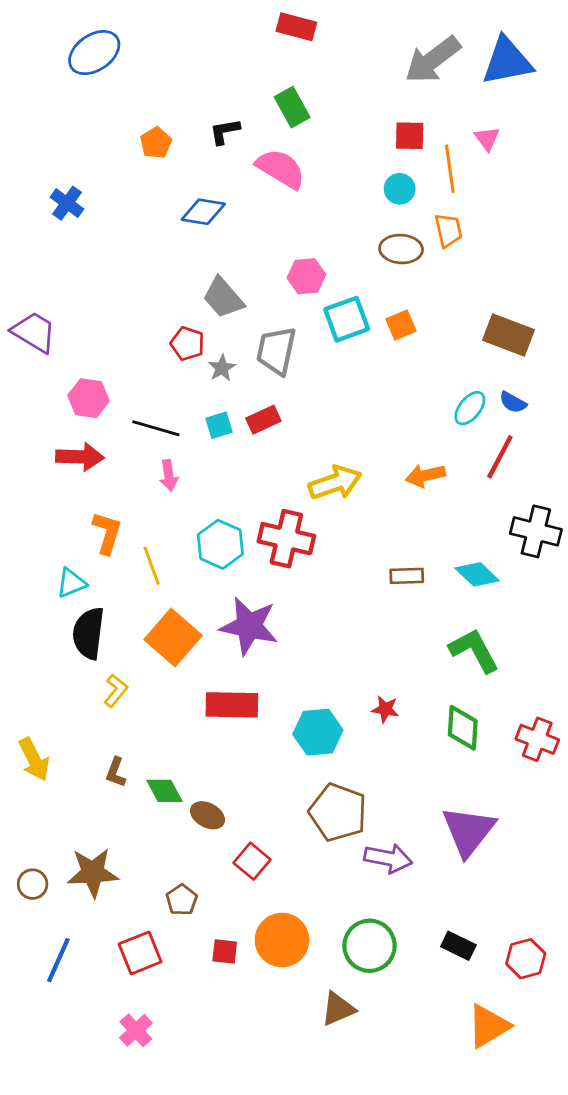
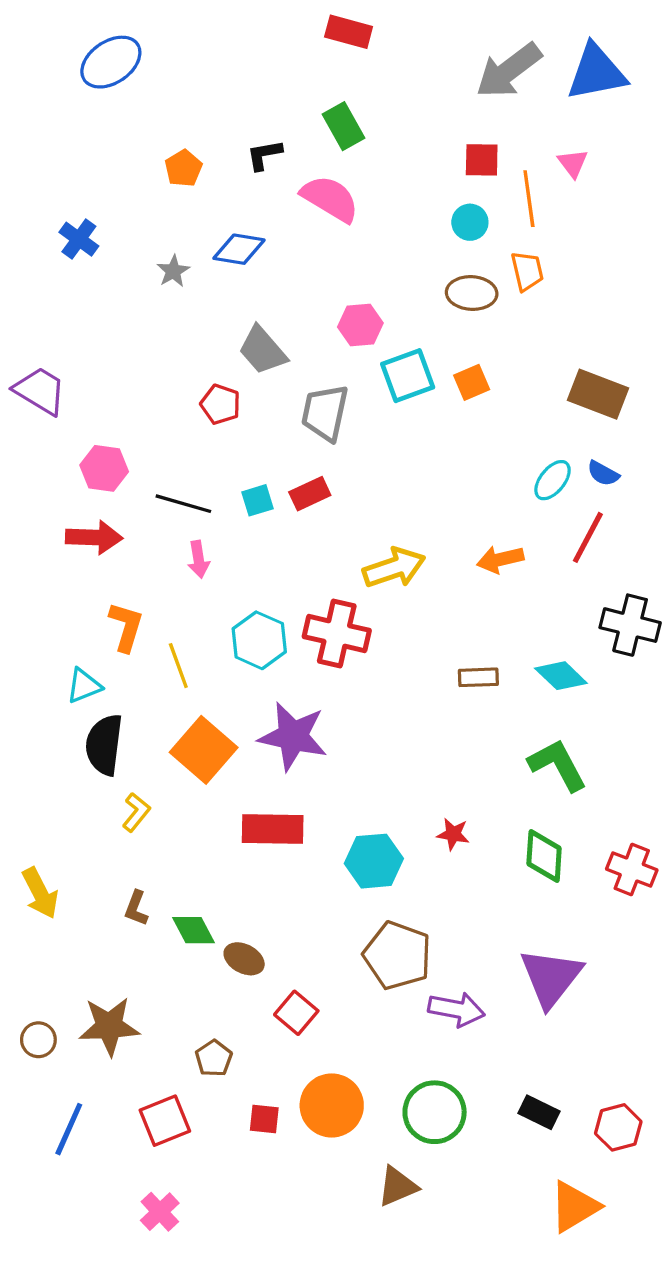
gray star: (222, 368) -> (173, 271), moved

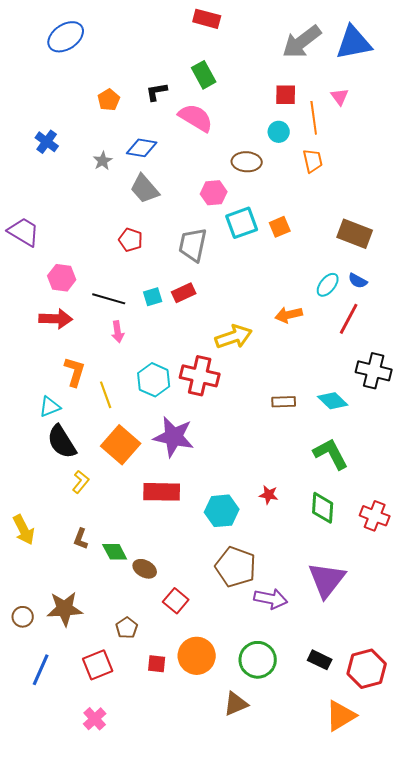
brown ellipse: (472, 293) -> (247, 162), moved
gray trapezoid: (263, 350) -> (145, 189), moved
orange arrow: (500, 559) -> (289, 315), moved
black semicircle: (104, 745) -> (62, 442), turned -39
red hexagon: (618, 1127) -> (367, 669), size x1.4

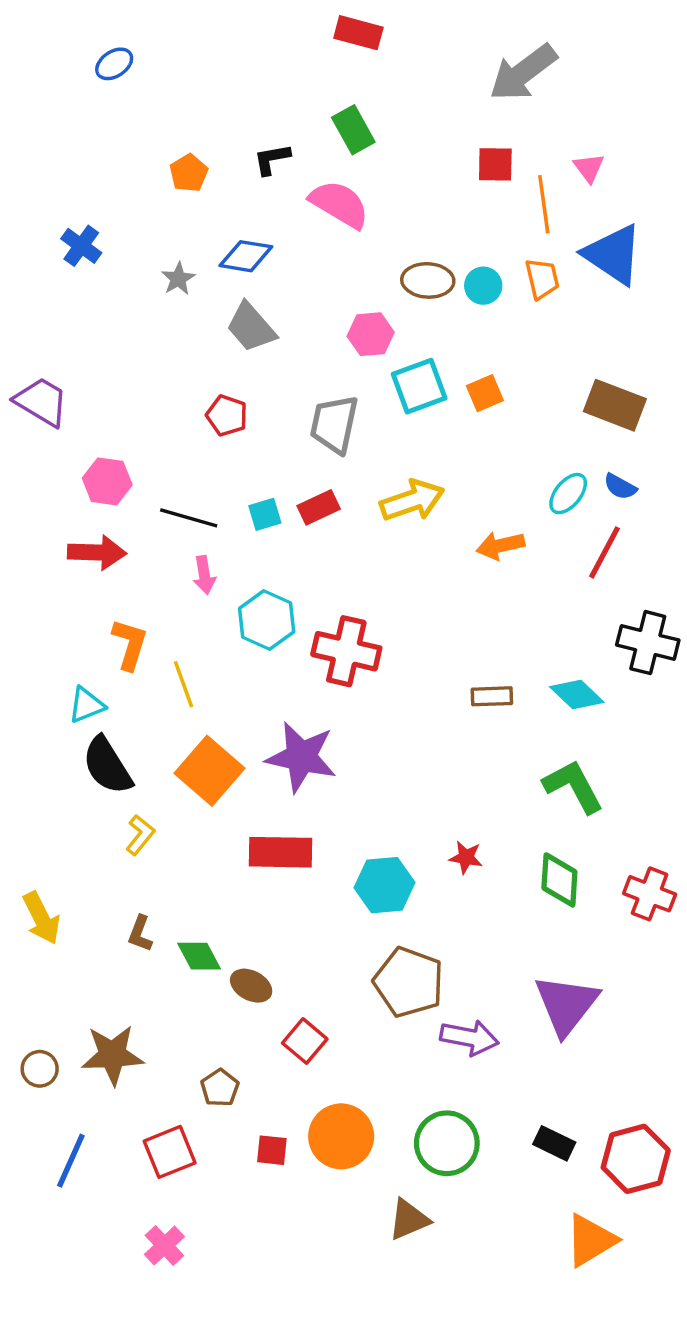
blue ellipse: (66, 37) -> (114, 64), size x0.6
blue triangle: (354, 43) -> (613, 254), moved, turned 45
cyan circle: (279, 132) -> (483, 286), moved
yellow arrow: (234, 337) -> (412, 500), moved
cyan hexagon: (154, 380) -> (267, 620), moved

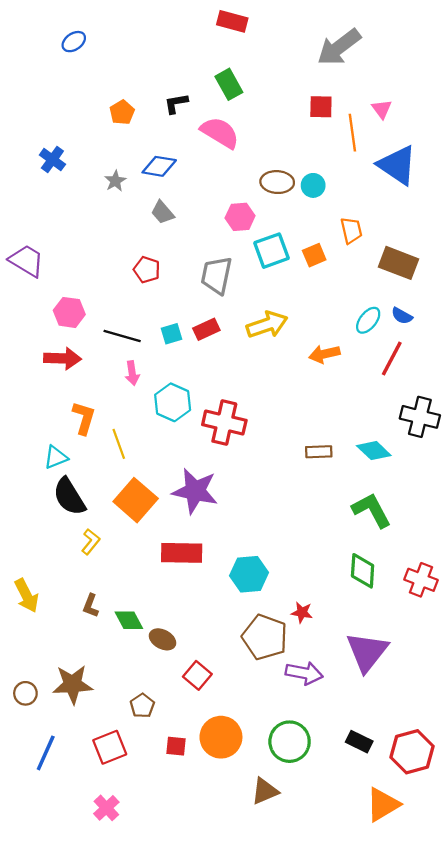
orange trapezoid: (542, 279) -> (351, 230), moved
gray trapezoid: (251, 327) -> (163, 212), size x0.7
red star: (466, 857) -> (302, 612), moved

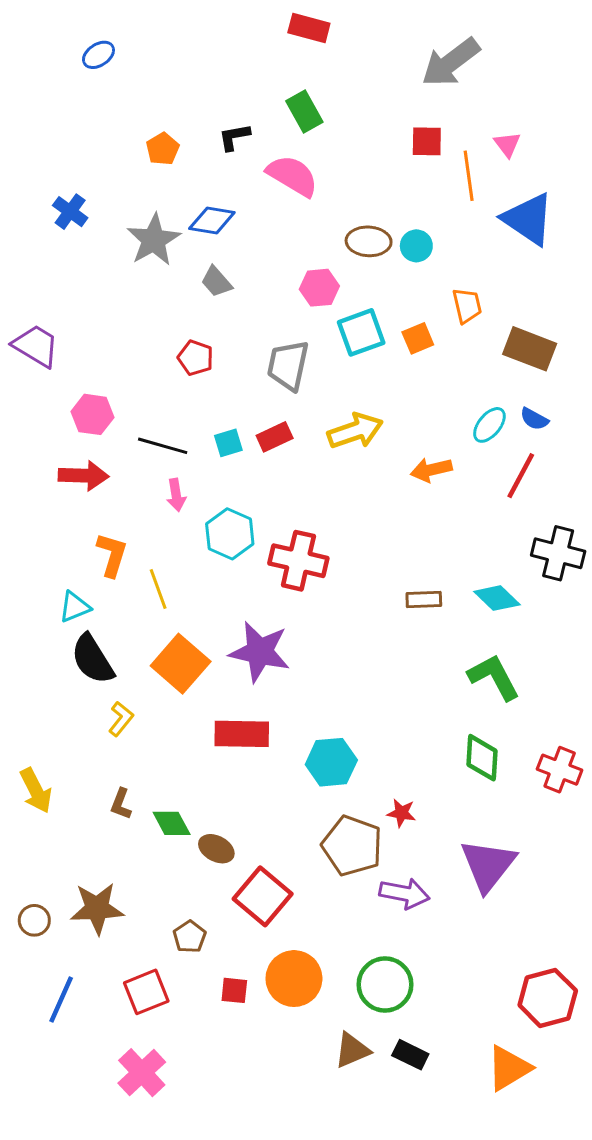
gray star: (115, 181) -> (154, 240), size x1.8
red square: (197, 675) -> (263, 896), size x1.5
black rectangle: (359, 742) -> (410, 1055), moved
pink cross: (106, 808) -> (142, 1073), size x1.4

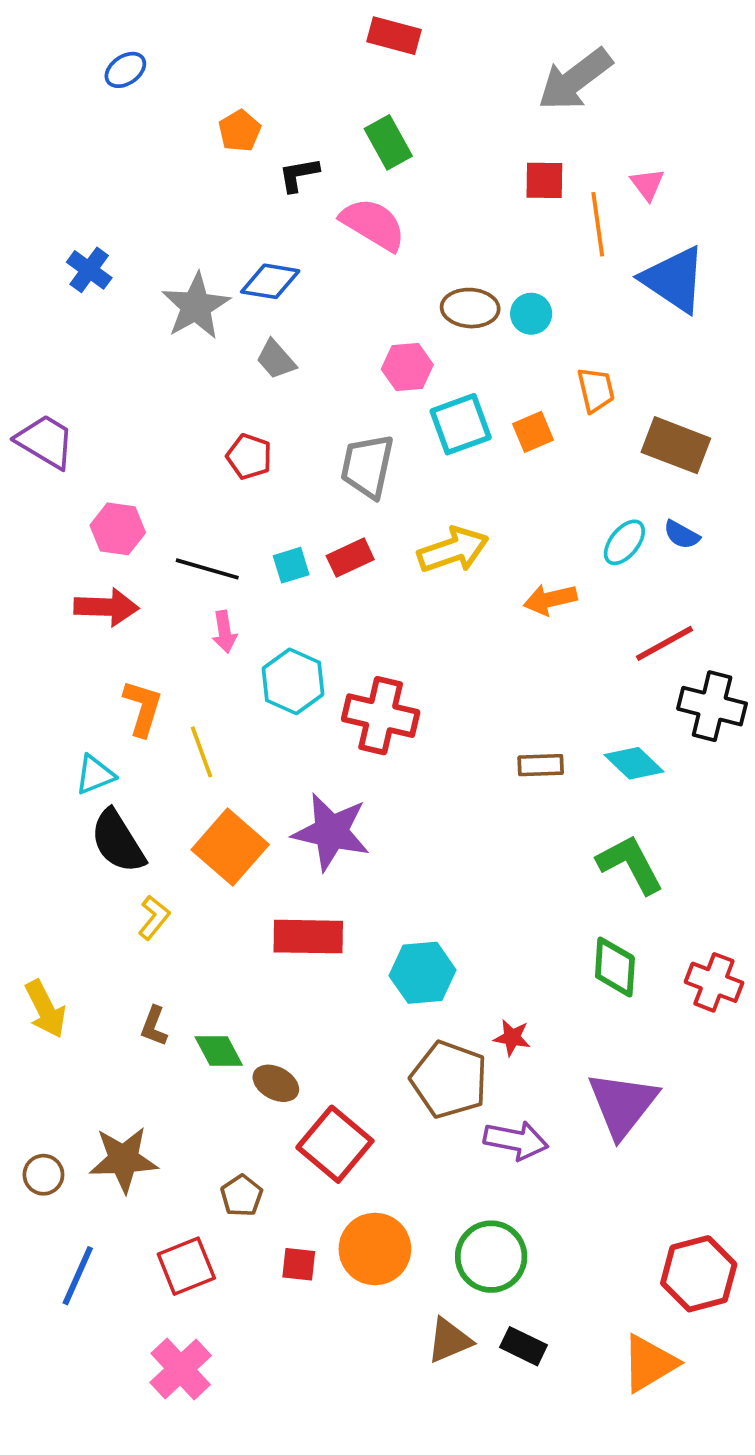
orange pentagon: (163, 149) -> (240, 131), moved
red line: (521, 476) -> (664, 643), moved, turned 33

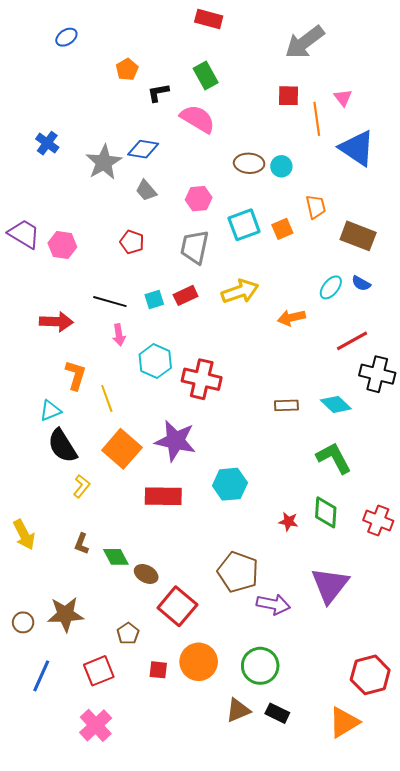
pink hexagon: (407, 367) -> (199, 199), moved
pink hexagon: (118, 529) -> (62, 245), moved
cyan hexagon: (423, 973) -> (230, 484), moved
red star: (512, 1038) -> (288, 522), moved

